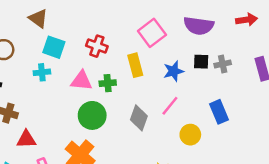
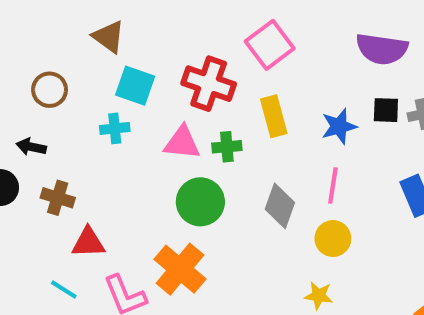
pink square: (152, 33) -> (270, 45), moved
red cross: (97, 46) -> (209, 84), size x1.4
pink line: (170, 106) -> (333, 186), turned -30
yellow circle: (190, 135) -> (333, 239), moved

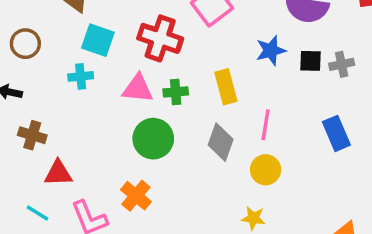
yellow rectangle: (274, 116) -> (226, 87), moved
blue star: (339, 126) -> (271, 50), moved
orange cross: (180, 269) -> (136, 196), size x0.7

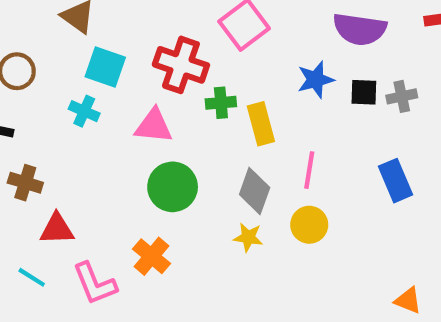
cyan cross: (81, 76) -> (84, 111), turned 30
green cross: (176, 92) -> (221, 103), moved
yellow star: (253, 218) -> (248, 237), moved

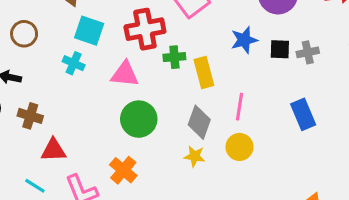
red cross: (181, 65) -> (145, 29), turned -30

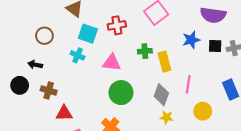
red cross: (145, 29) -> (117, 25), moved, size x0.7
yellow circle: (240, 147) -> (203, 111), moved
yellow star: (195, 156) -> (167, 117), moved

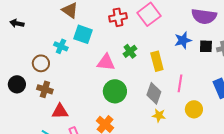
red cross: (117, 25) -> (118, 17), moved
brown circle: (44, 36) -> (41, 63), moved
green cross: (145, 51) -> (130, 51), moved, turned -32
cyan cross: (78, 55) -> (61, 46), moved
black arrow: (35, 65) -> (17, 23), moved

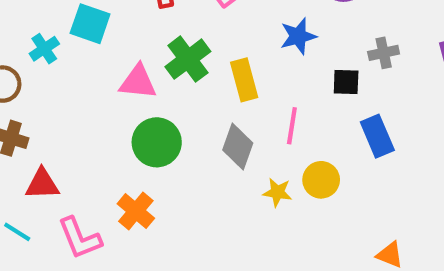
cyan cross: (61, 46) -> (44, 49), turned 32
black square: (206, 46) -> (346, 82), moved
green cross: (130, 51) -> (188, 59), size x1.5
yellow star: (159, 115) -> (277, 192), moved

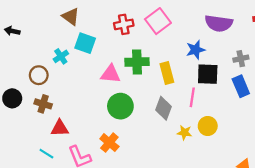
green cross: (188, 59) -> (137, 62), turned 35
black square: (346, 82) -> (208, 74), moved, size x1.5
blue rectangle: (377, 136) -> (241, 86), moved

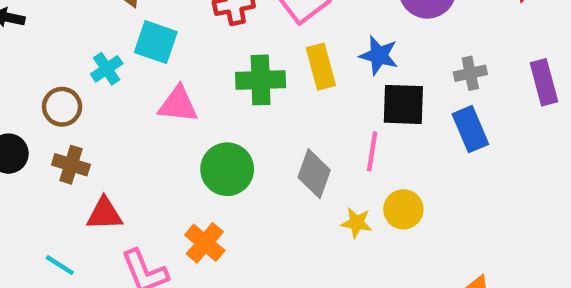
blue star: (196, 50) -> (379, 55), turned 30
yellow rectangle: (167, 73) -> (321, 67), moved
pink triangle: (111, 74) -> (178, 104), moved
cyan line: (46, 154) -> (60, 265), moved

